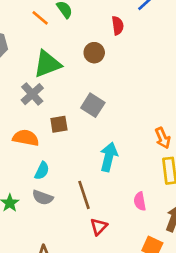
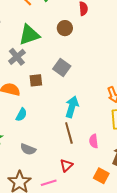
brown line: (84, 195) -> (69, 133), moved
gray semicircle: (43, 197) -> (28, 149), moved
red triangle: (99, 227) -> (66, 165), moved

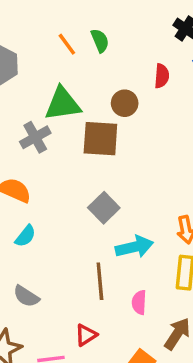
gray square: (62, 67) -> (104, 208), moved
brown square: (36, 80) -> (100, 139), moved, size x1.6
cyan arrow: (72, 107) -> (134, 247), moved, turned 50

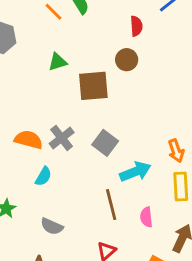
brown circle: (125, 103) -> (127, 60), moved
green triangle: (63, 104) -> (58, 62), size x0.6
gray cross: (35, 137) -> (62, 138), moved

